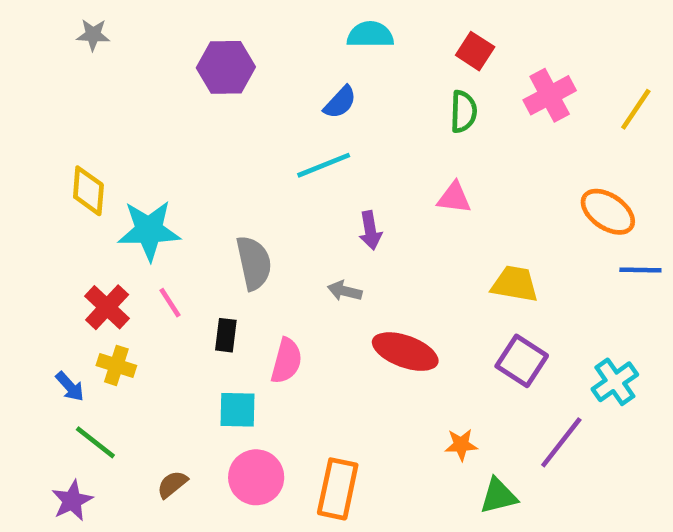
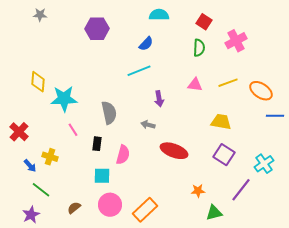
yellow line: (636, 109) -> (228, 83), moved, turned 36
red cross: (107, 307) -> (19, 132), moved
orange rectangle: (338, 489) -> (145, 210), turned 35

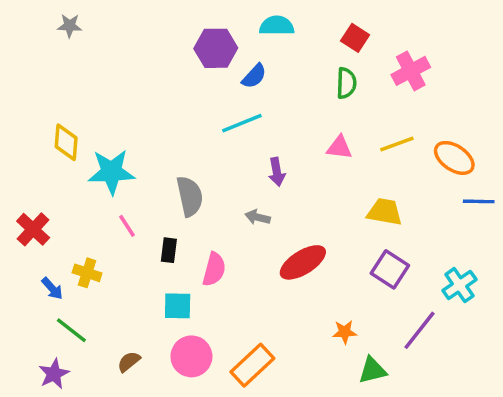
purple hexagon: (97, 29) -> (216, 48), moved
red ellipse: (174, 151) -> (303, 262), turned -52

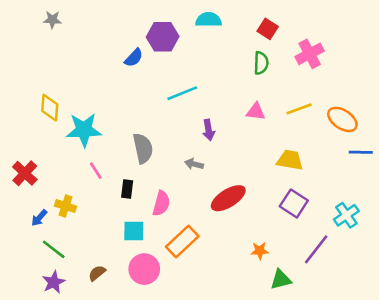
blue semicircle: (254, 76) -> (134, 58), moved
blue arrow: (52, 289) -> (39, 218), turned 84
orange rectangle: (252, 365) -> (182, 241), moved
purple star: (54, 374) -> (54, 282), moved

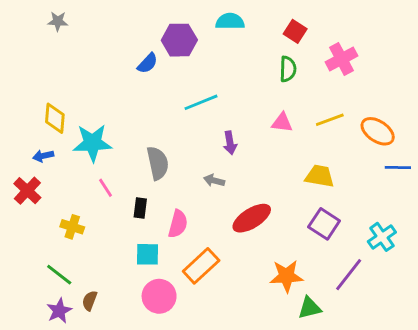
blue arrow: (39, 218) -> (43, 156), moved, turned 36
orange star: (260, 251) -> (286, 276), size x1.6
brown semicircle: (97, 273) -> (90, 301), moved, turned -30

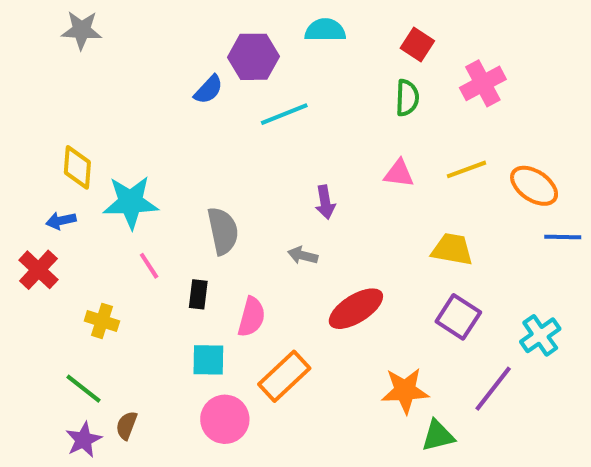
gray star: (58, 21) -> (81, 30), size x1.4
cyan line: (201, 102) -> (284, 114), moved

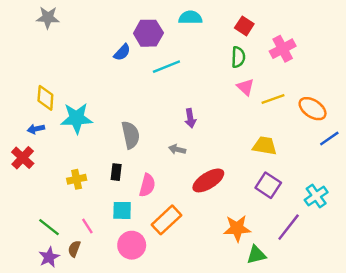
pink triangle: (399, 174) -> (245, 87), moved, turned 36
blue line: (563, 237) -> (329, 139), turned -36
pink line: (149, 266) -> (87, 226), moved
yellow cross: (102, 321) -> (77, 179), moved, turned -30

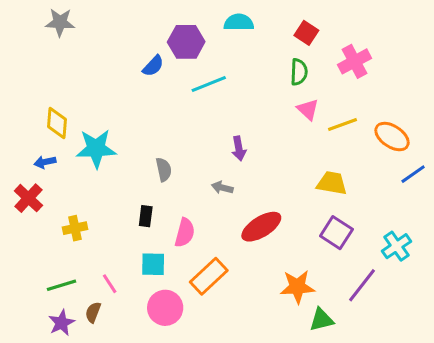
gray semicircle: (130, 135) -> (164, 170), size x0.7
yellow cross: (77, 179) -> (75, 228), moved
green line: (49, 227) -> (62, 285), turned -55

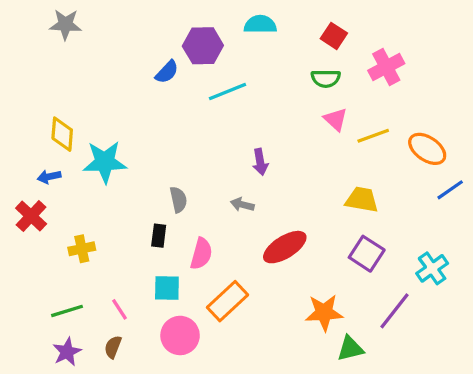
green semicircle: (299, 72) -> (326, 78), turned 88
gray semicircle: (164, 170) -> (178, 200), moved
brown semicircle: (93, 312) -> (113, 347), moved

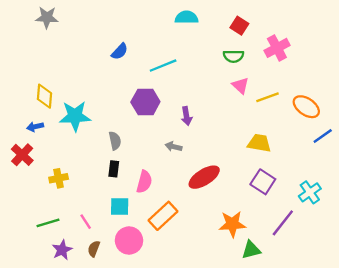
purple hexagon: (203, 46) -> (145, 102), moved
gray semicircle: (178, 200) -> (115, 141), moved
brown semicircle: (113, 347) -> (94, 249), moved
purple star: (67, 352) -> (62, 250), moved

